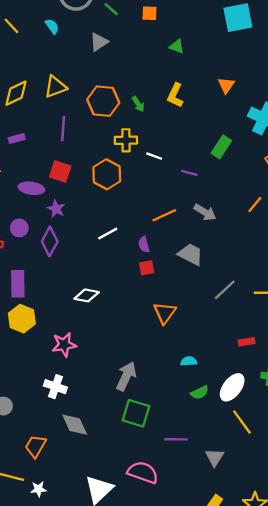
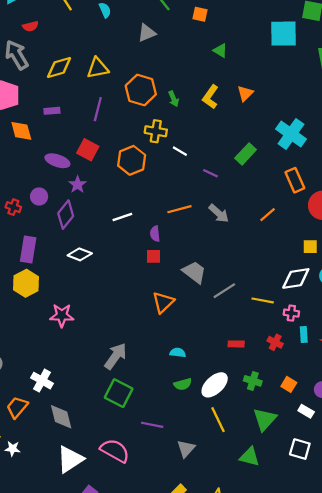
orange triangle: (226, 85) -> (245, 93), moved
gray trapezoid: (191, 254) -> (194, 272), moved
white diamond: (87, 295) -> (80, 254), moved
white cross: (55, 387) -> (42, 381), moved
gray diamond: (75, 425) -> (61, 417), moved

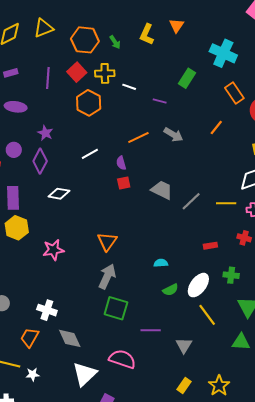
purple line: (98, 109) -> (48, 78), moved
red square: (88, 150) -> (77, 72), moved, turned 30
purple ellipse: (57, 161) -> (16, 107), moved
orange triangle: (163, 302) -> (107, 241), moved

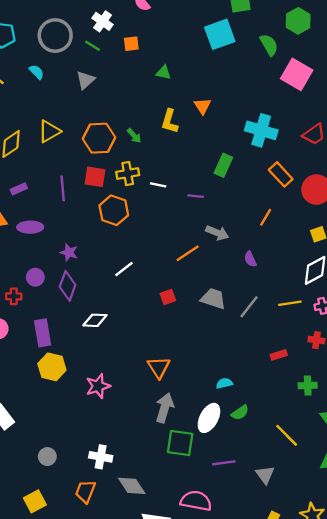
red square: (77, 72) -> (95, 177), turned -30
orange line: (138, 138) -> (188, 253), moved
purple semicircle: (121, 163) -> (250, 259), moved
white ellipse: (198, 285) -> (209, 418), moved

